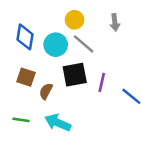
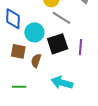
cyan circle: (56, 45) -> (34, 32), moved
cyan arrow: (58, 123) -> (62, 83), moved

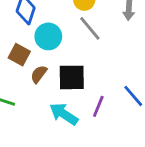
black square: (58, 44) -> (72, 77), moved
purple line: (80, 47) -> (98, 106), moved

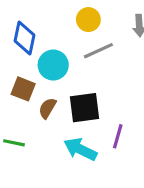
gray line: (90, 28) -> (98, 51), turned -68

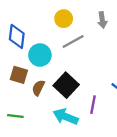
black square: (85, 108) -> (66, 85), turned -35

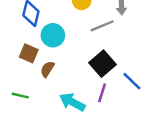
gray line: (73, 41) -> (102, 26), moved
black square: (66, 85) -> (102, 64), moved

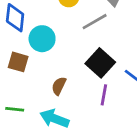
brown semicircle: (47, 69) -> (59, 86), moved
cyan arrow: (72, 102) -> (54, 119), moved

